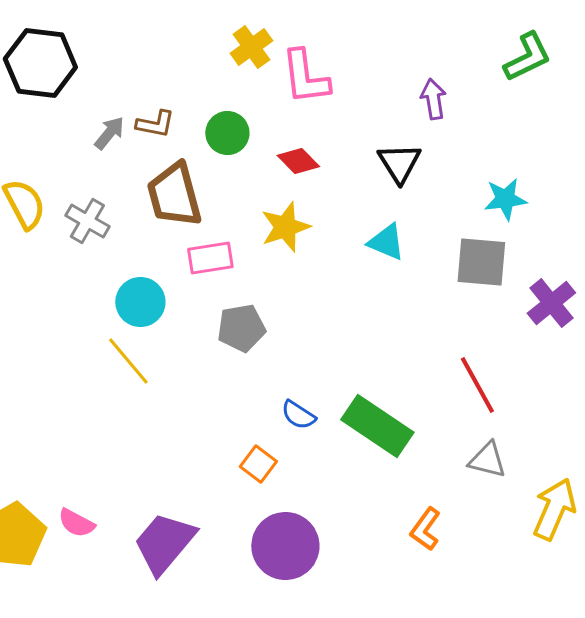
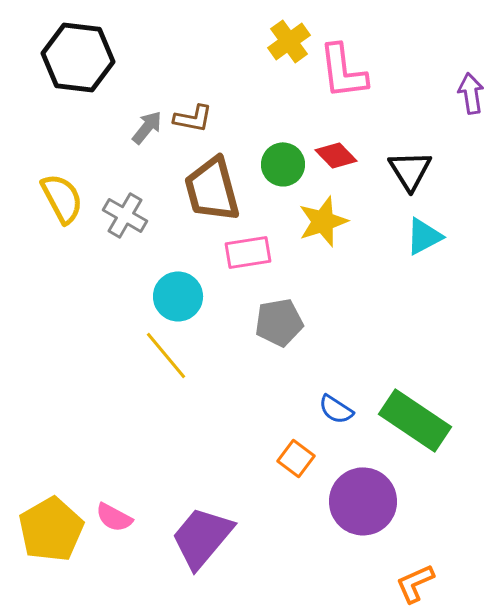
green circle: (227, 133) -> (283, 164), moved
black triangle: (399, 163) -> (410, 170), moved
cyan triangle: (386, 242) -> (424, 236), turned -51
orange L-shape: (425, 529) -> (415, 583), moved, turned 30
purple circle: (285, 546) -> (363, 501), moved

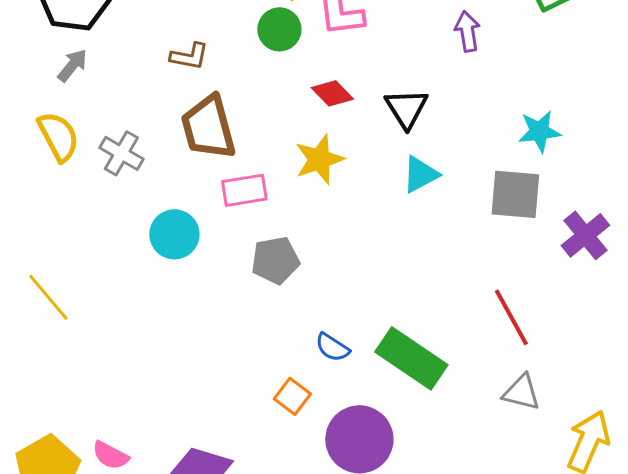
gray arrow: (147, 127) -> (72, 65), moved
green circle: (283, 164) -> (279, 29), moved
yellow line: (166, 355) -> (48, 297), moved

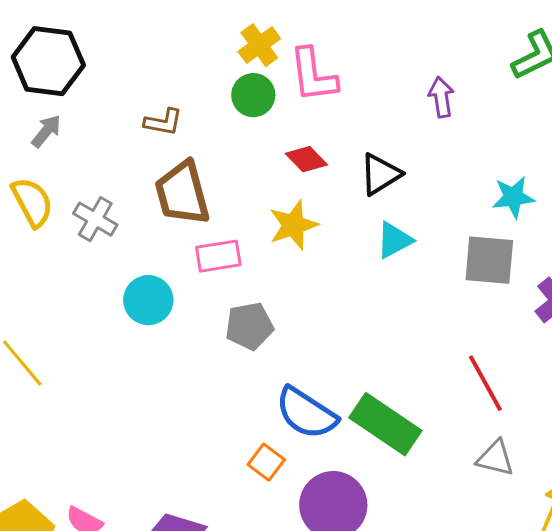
black triangle: (406, 108) -> (380, 174), turned 30
blue semicircle: (332, 347) -> (306, 413), size x1.8

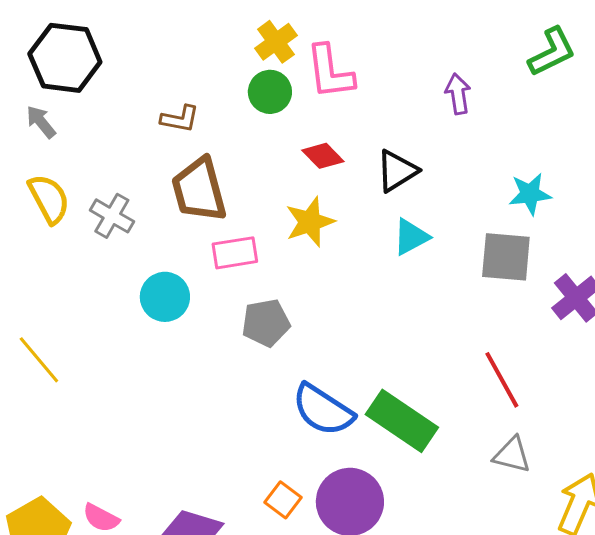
gray arrow: (46, 131) -> (41, 122), moved, turned -78
orange square: (266, 462) -> (283, 500), moved

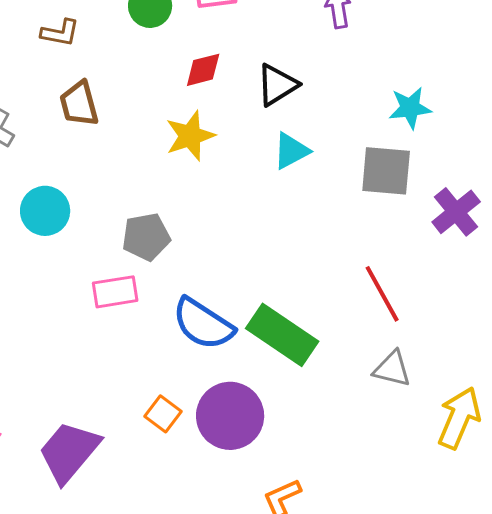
red diamond: (323, 156) -> (203, 70), turned -60
brown trapezoid: (199, 190) -> (79, 104), size x0.7
pink rectangle: (235, 253) -> (115, 292), moved

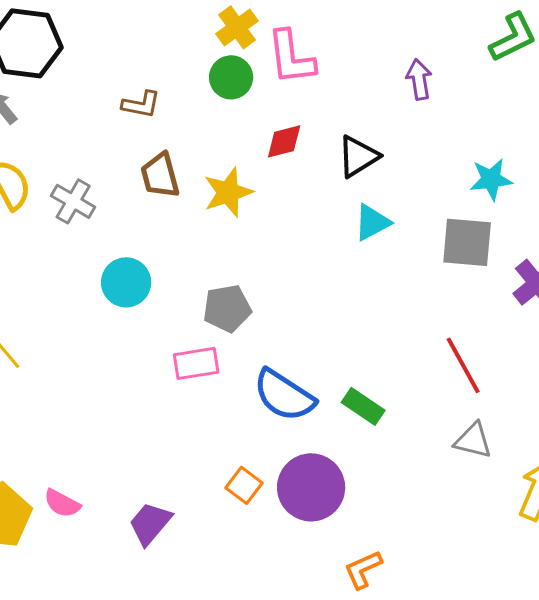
yellow star: (190, 136) -> (228, 192), moved
green rectangle: (282, 335) -> (363, 406), size x0.6
purple trapezoid: (69, 452) -> (150, 523), size x0.7

